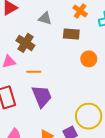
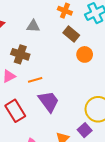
brown rectangle: (71, 34) -> (71, 34), moved, turned 49

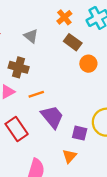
orange cross: (65, 11) -> (64, 17), turned 32
gray triangle: (33, 26) -> (31, 36), turned 40
purple square: (85, 130) -> (80, 133), moved, turned -32

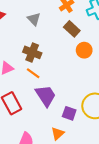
brown cross: (19, 67) -> (32, 52), moved
orange line: (36, 94) -> (33, 73), turned 48

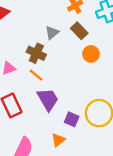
gray triangle: (34, 19) -> (52, 33), moved, turned 32

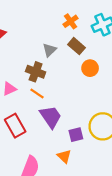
purple square: (72, 119) -> (76, 135), turned -32
orange triangle: (58, 140) -> (64, 156), turned -32

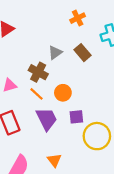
orange cross: (71, 21) -> (78, 18), moved
orange circle: (90, 68) -> (63, 93), moved
purple square: (76, 135) -> (76, 117), moved

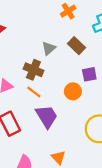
orange circle: (63, 93) -> (73, 91), moved
purple square: (76, 117) -> (89, 74), moved

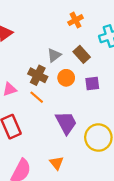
orange circle: (73, 91) -> (66, 78), moved
purple trapezoid: (47, 116) -> (66, 123), moved

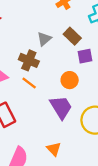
orange circle: (66, 78) -> (70, 80), moved
purple square: (92, 83) -> (85, 56), moved

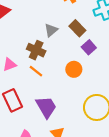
purple square: (85, 56) -> (89, 47), turned -32
purple trapezoid: (61, 107) -> (46, 107), moved

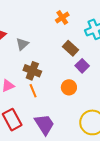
gray triangle: (51, 30) -> (22, 44), moved
orange line: (36, 71) -> (33, 91), turned 32

